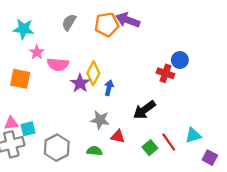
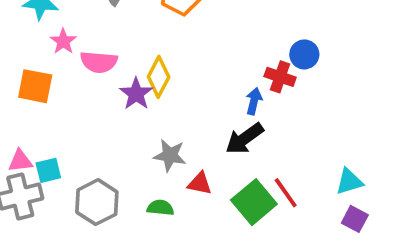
blue arrow: (109, 88) -> (254, 101), moved
cyan triangle: (193, 135) -> (349, 182), moved
green square: (150, 148) -> (254, 202), size x1.6

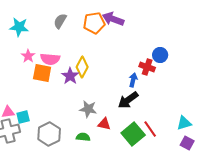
pink star: (63, 41) -> (28, 56), moved
orange square: (35, 86) -> (42, 73), moved

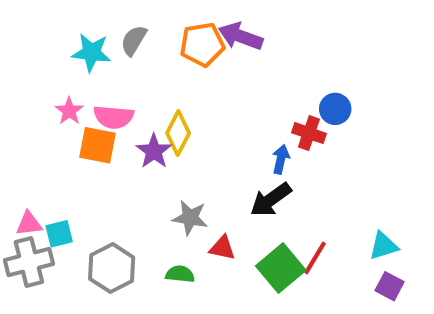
cyan star: (19, 27) -> (91, 52), moved
red line: (150, 129) -> (315, 258), turned 66

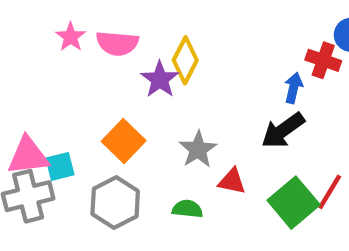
orange square: (97, 145) -> (124, 141), moved, turned 33
gray star: (190, 218) -> (198, 149), turned 30
pink triangle: (29, 224) -> (28, 156), size x1.5

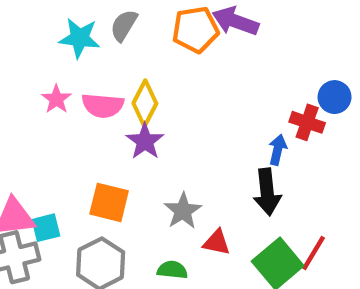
yellow diamond: (185, 60) -> (145, 103), moved
black arrow: (283, 130) -> (267, 192), turned -60
orange square: (124, 141) -> (109, 202), turned -30

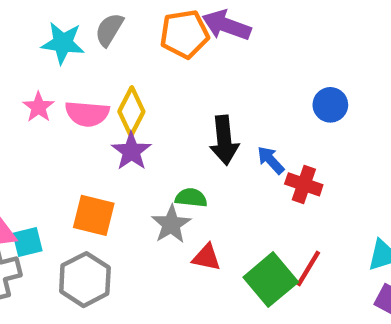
red cross: (307, 122) -> (304, 184), moved
blue arrow: (278, 150) -> (271, 160), turned -56
black arrow: (267, 192) -> (224, 140), moved
green semicircle: (172, 270) -> (191, 198), moved

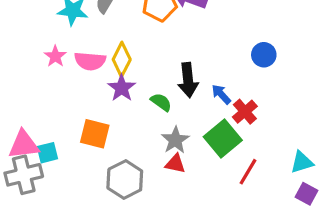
red cross: (304, 184) -> (245, 112), turned 30
green semicircle: (191, 198) -> (161, 102), moved, turned 30
gray star: (171, 224) -> (175, 140), moved
gray hexagon: (85, 280) -> (125, 180), moved
green square: (271, 280) -> (223, 138), moved

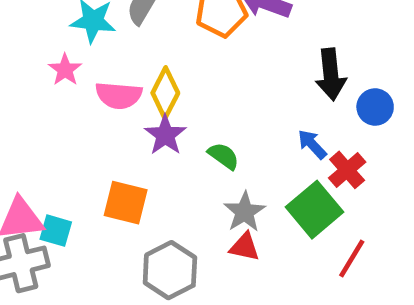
blue circle: (264, 55) -> (375, 107), moved
pink star: (55, 56) -> (65, 70), moved
black arrow: (188, 80) -> (331, 74), moved
cyan square: (47, 153) -> (56, 231), turned 30

